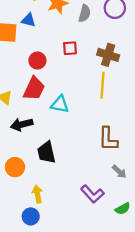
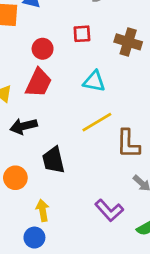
yellow line: (102, 85) -> (97, 122), moved, turned 55
cyan triangle: (60, 104) -> (94, 81), moved

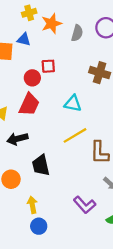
red square: (82, 34) -> (48, 66), moved
blue circle: (34, 238) -> (39, 226), moved

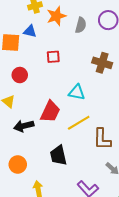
red circle: (32, 78) -> (20, 75), moved
red trapezoid: (29, 105) -> (50, 112), moved
black trapezoid: (41, 165) -> (58, 155), moved

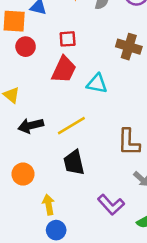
red circle: (20, 75) -> (26, 47), moved
red trapezoid: (50, 112) -> (64, 70), moved
yellow line: (79, 123) -> (71, 126), moved

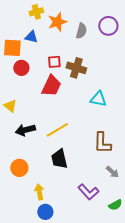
brown cross: (129, 47) -> (76, 68), moved
cyan triangle: (97, 84) -> (98, 99), moved

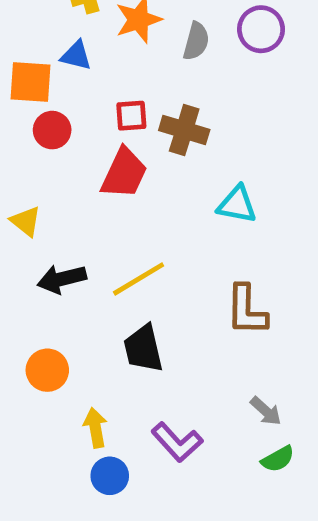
gray arrow: (112, 172) -> (266, 411), moved
purple L-shape: (88, 192) -> (177, 442), moved

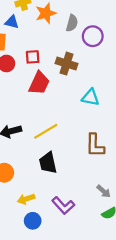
purple circle: (261, 29) -> (93, 36), moved
blue triangle: (76, 56) -> (12, 22), moved
red square: (131, 116) -> (33, 57), moved
yellow arrow: (95, 428) -> (26, 199), turned -98

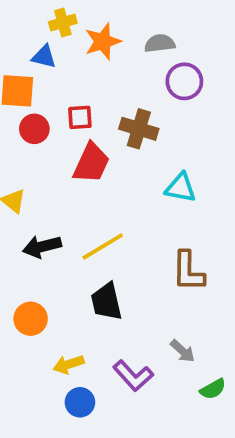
gray semicircle: (72, 23) -> (160, 43), moved, turned -112
gray arrow: (104, 191) -> (182, 351), moved

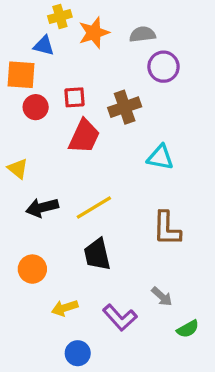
brown cross: (139, 129) -> (125, 107), turned -36
blue circle: (80, 402) -> (78, 353), moved

